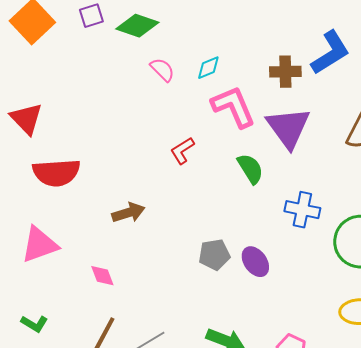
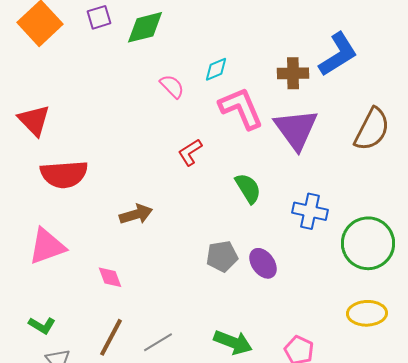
green diamond: (137, 26) -> (145, 27), turned -33
pink semicircle: (162, 70) -> (172, 86), moved
green semicircle: (250, 169) -> (248, 188), moved

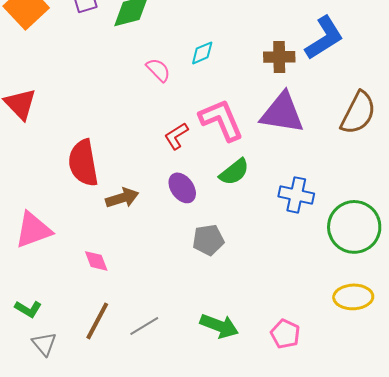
pink L-shape: (241, 108) -> (221, 120), moved
purple triangle: (296, 129) -> (282, 113), turned -45
red semicircle: (64, 174) -> (83, 163), moved, turned 84
green semicircle: (248, 188) -> (234, 172), turned 84
purple ellipse: (263, 263) -> (182, 188), moved

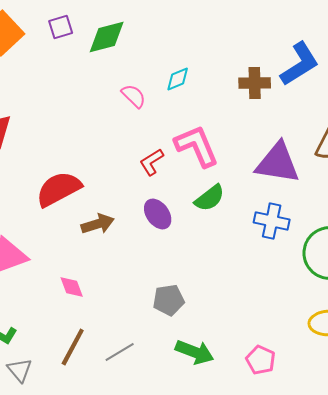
purple triangle: (282, 113) -> (278, 163), moved
red semicircle: (83, 163) -> (59, 189), turned 72
gray pentagon: (208, 240) -> (169, 300), moved

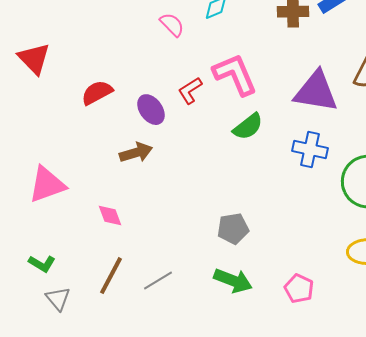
red semicircle: (59, 189) -> (97, 93), moved, size x0.7
purple ellipse: (158, 214) -> (151, 110), moved
gray pentagon: (169, 300) -> (233, 229), moved

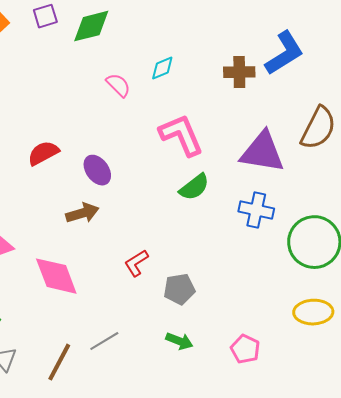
red L-shape: (190, 91) -> (136, 263), moved
pink diamond: (110, 216) -> (56, 276), size x1.8
brown line: (111, 276) -> (59, 362), moved
green arrow: (233, 281) -> (179, 341), size x0.7

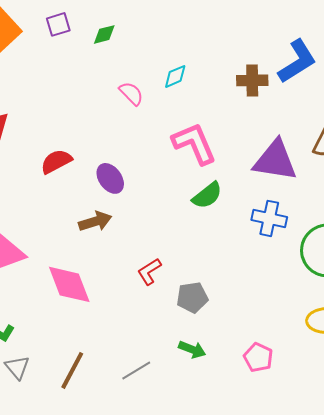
green diamond: (91, 26) -> (104, 34), size x0.6
gray line: (104, 341) -> (136, 370), moved

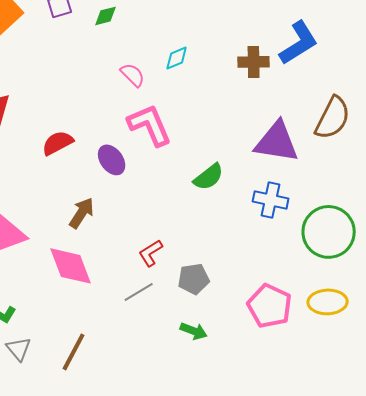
pink L-shape: (194, 143) -> (150, 125), moved
brown arrow: (95, 221) -> (82, 213), moved, turned -40
pink pentagon: (258, 357) -> (270, 306), moved, size x1.5
gray line: (136, 370) -> (139, 292), moved

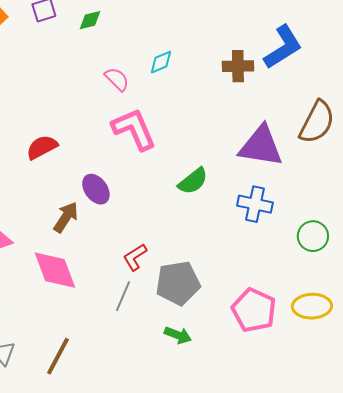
purple ellipse: (112, 160) -> (96, 189), moved
green circle: (329, 232) -> (313, 236), size x0.6
gray pentagon: (194, 279) -> (178, 283), size x1.4
gray line: (139, 292) -> (123, 296), turned -36

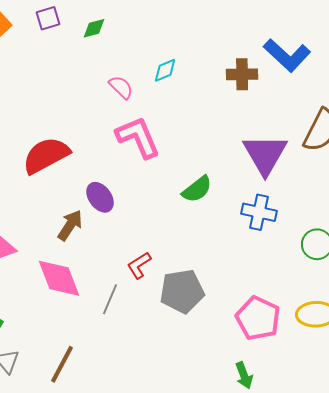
blue L-shape: (283, 47) -> (287, 55), turned 75
purple triangle: (261, 146) -> (265, 154), turned 51
red semicircle: (42, 147) -> (46, 155), size x1.5
gray line: (123, 296) -> (110, 299), moved
green arrow: (178, 335) -> (244, 375), moved, turned 48

